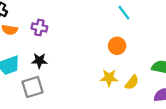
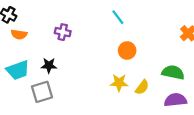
cyan line: (124, 13) -> (118, 17), moved
purple cross: (39, 28) -> (63, 32), moved

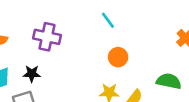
purple cross: (63, 32) -> (47, 37), size x1.5

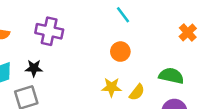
cyan line: (108, 20) -> (123, 15), moved

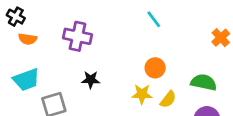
orange circle: (120, 52) -> (155, 68), moved
black star: (34, 68) -> (91, 80), moved

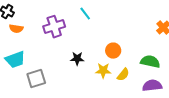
cyan line: (154, 19) -> (85, 14), moved
purple cross: (78, 36) -> (54, 27), turned -30
black star: (91, 80) -> (77, 59), moved

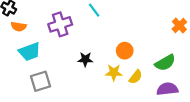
cyan trapezoid: (15, 60) -> (30, 52), moved
green semicircle: (150, 62) -> (165, 63), turned 138

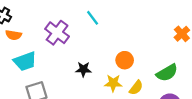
purple cross: (60, 24) -> (57, 33), turned -35

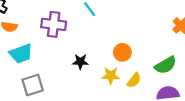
purple cross: (57, 33) -> (54, 24), turned -30

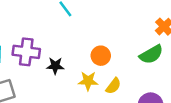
purple cross: (54, 24) -> (26, 52), moved
green semicircle: (165, 65) -> (151, 54), moved

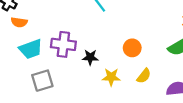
yellow star: (88, 81) -> (111, 77), moved

